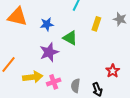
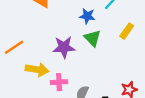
blue star: (47, 24) -> (87, 16), moved

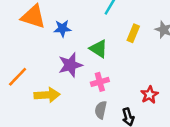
blue star: (87, 16) -> (62, 28), moved
pink cross: (59, 82) -> (100, 82), moved

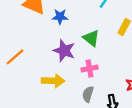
purple star: (70, 65) -> (64, 51), turned 30
yellow arrow: (47, 95) -> (53, 81), moved

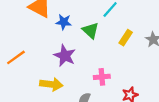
green triangle: (91, 38) -> (91, 31), moved
pink cross: (90, 69) -> (102, 77), moved

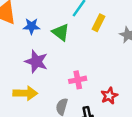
yellow rectangle: (126, 38) -> (98, 23), moved

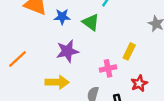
yellow rectangle: (98, 23) -> (129, 51), moved
purple star: (36, 62) -> (67, 51), turned -30

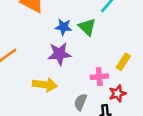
blue star: (62, 17) -> (63, 27), moved
red star: (139, 83) -> (117, 94), moved

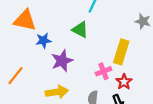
blue star: (63, 27) -> (43, 41), moved
yellow rectangle: (123, 62) -> (121, 52), size x1.5

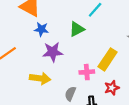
green triangle: (80, 30) -> (77, 29), turned 49
red star: (124, 82) -> (112, 88), moved

